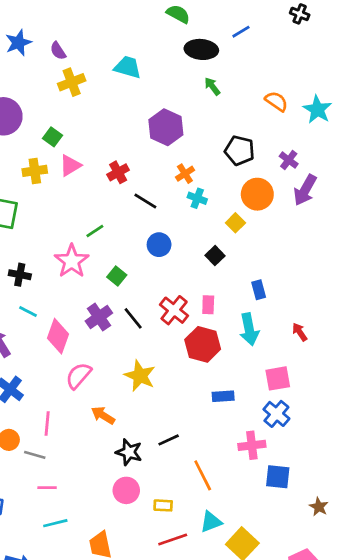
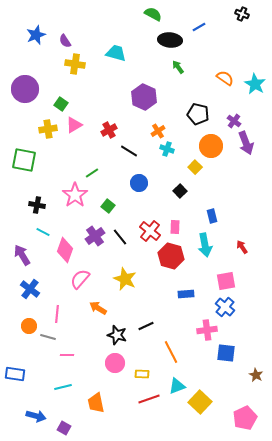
yellow cross: (72, 82) -> (75, 64), turned 30
purple arrow: (305, 190) -> (246, 143), turned -50
pink line: (47, 488) -> (67, 355), moved

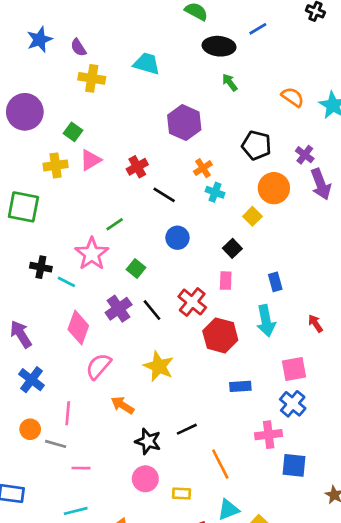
pink rectangle: (175, 227) -> (226, 281), moved
cyan line: (43, 232) -> (66, 282), moved

